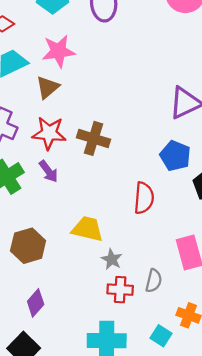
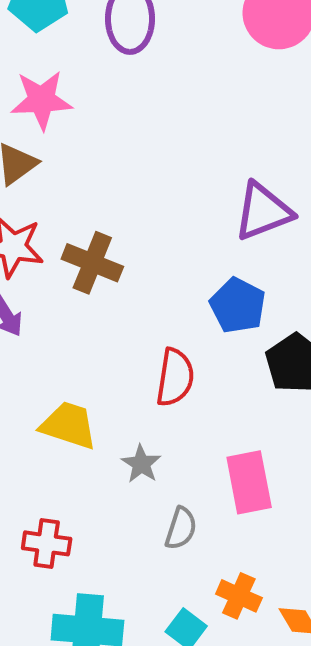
gray star: (112, 259) -> (141, 464), moved
red cross: (120, 290) -> (47, 543), moved

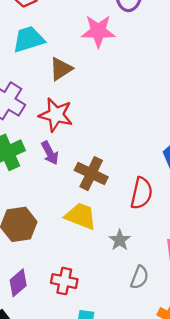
pink star: (41, 100) -> (98, 31), moved
brown cross: (92, 263) -> (91, 174), moved

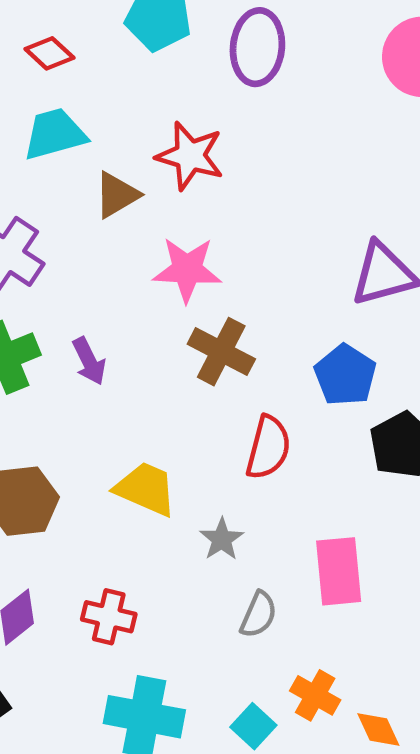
pink star: (98, 31) -> (187, 270), moved
red star: (56, 115) -> (190, 156), moved
brown cross: (91, 174) -> (221, 352), moved

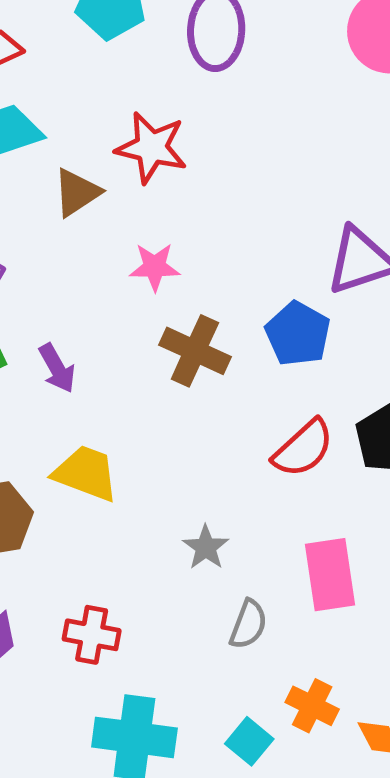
pink star: (187, 270) -> (155, 267), size x0.7
blue pentagon: (345, 375) -> (298, 334), moved
red semicircle: (268, 448) -> (303, 448), moved, turned 36
yellow trapezoid: (146, 489) -> (86, 473), moved

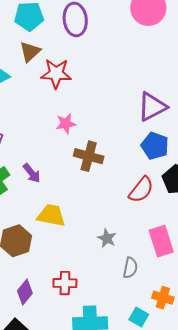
brown triangle: (77, 193) -> (30, 52), moved
blue pentagon: (298, 334) -> (155, 146), moved

